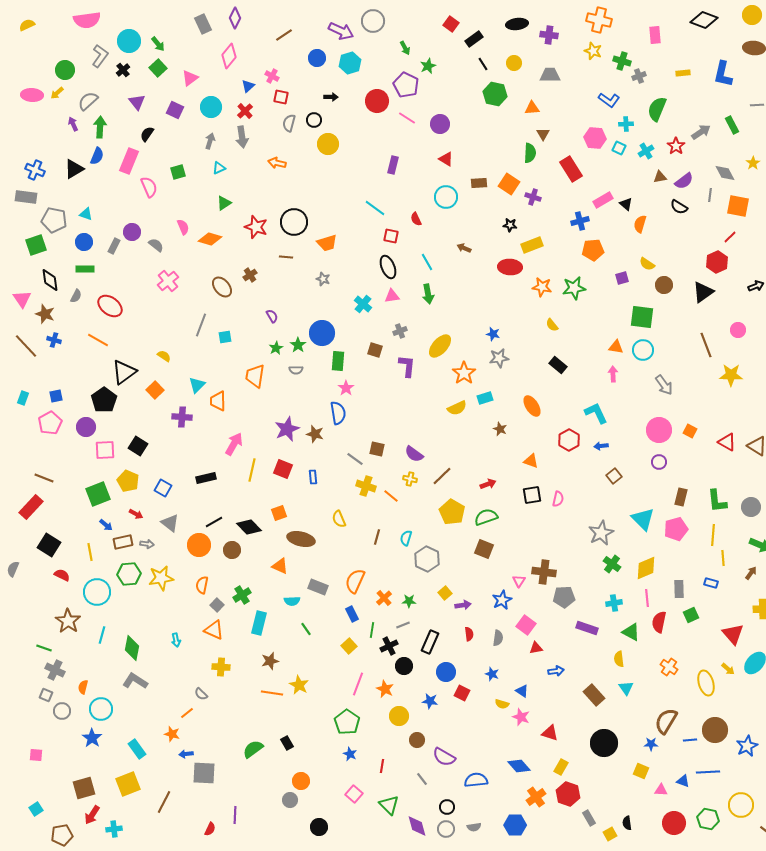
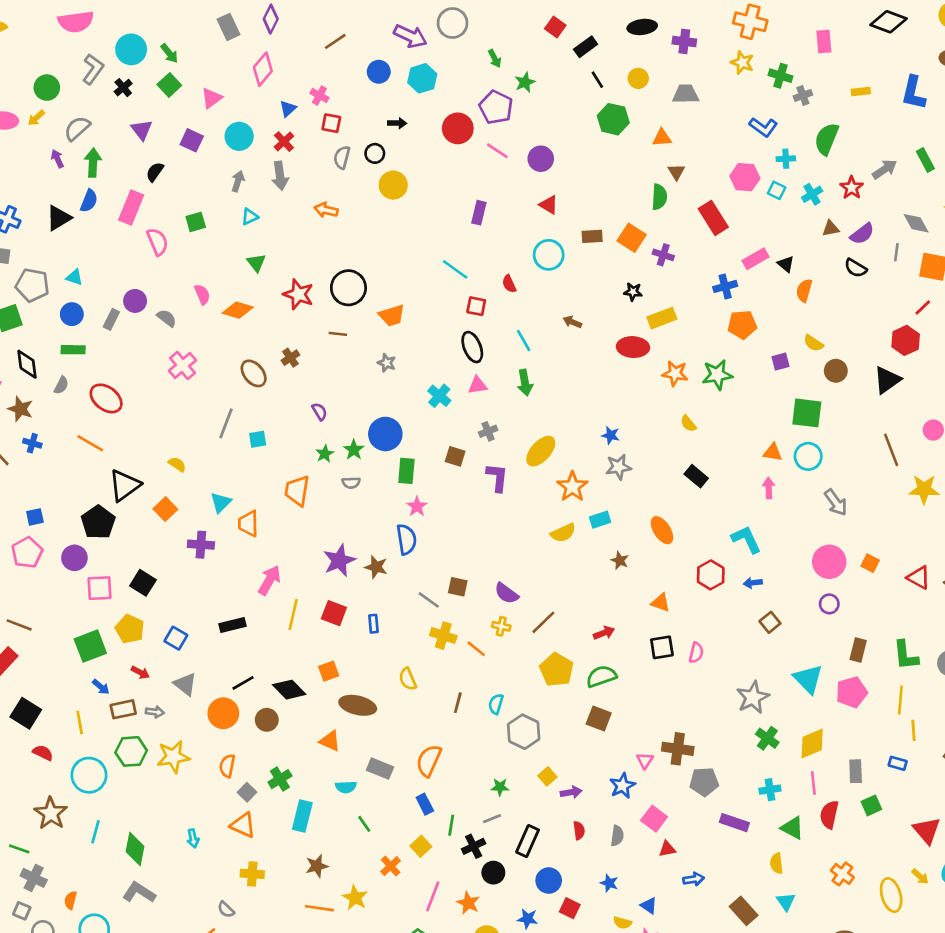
green triangle: (224, 203) -> (256, 263), turned -35
orange cross: (384, 598) -> (391, 866), moved

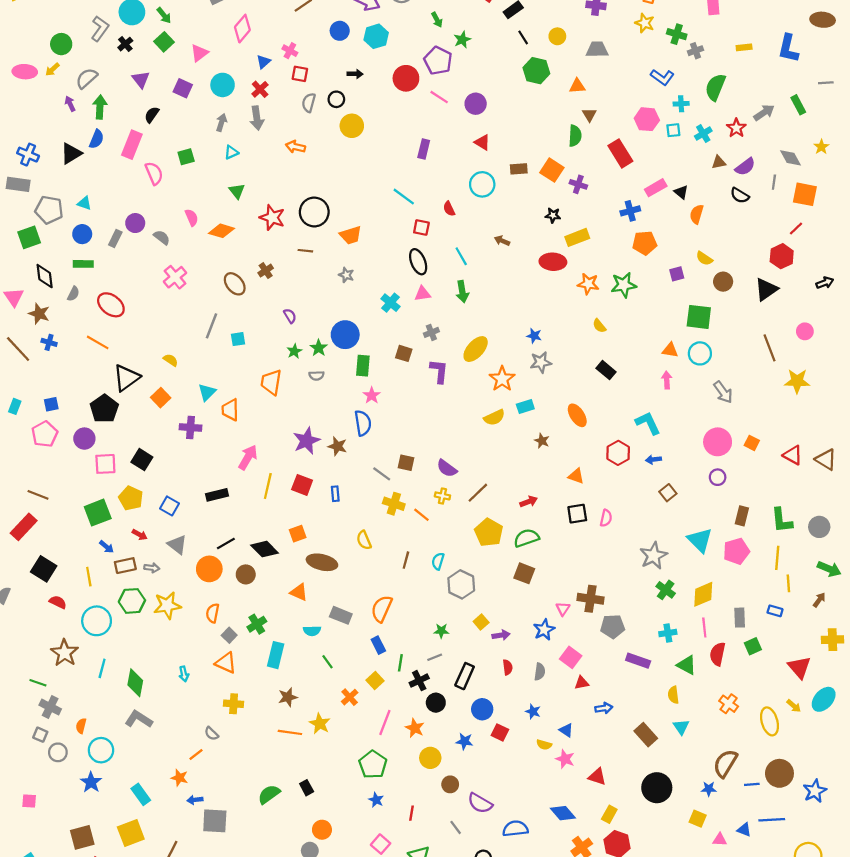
cyan square: (777, 190) -> (673, 130), turned -32

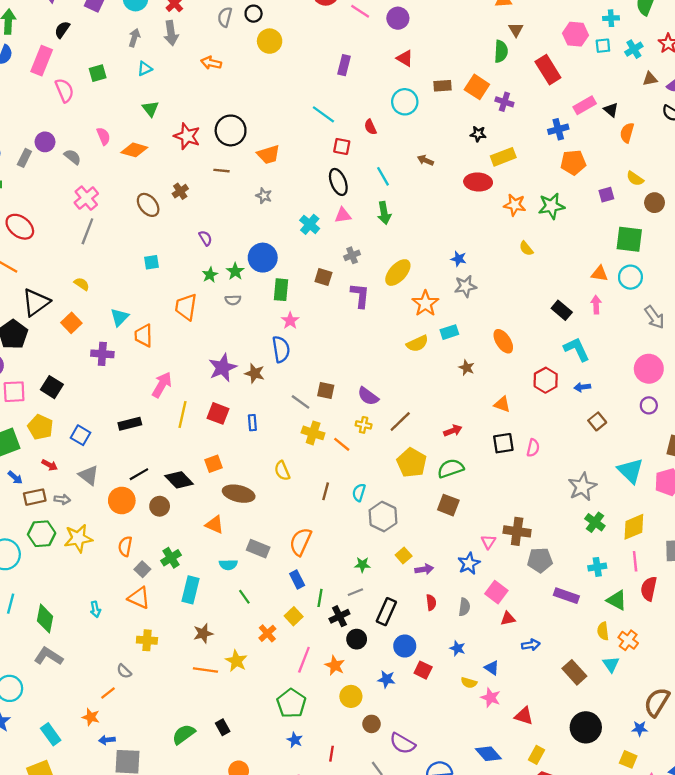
gray line: (211, 326) -> (87, 231), moved
black rectangle: (606, 370) -> (562, 310), moved
orange cross: (729, 704) -> (628, 640), moved

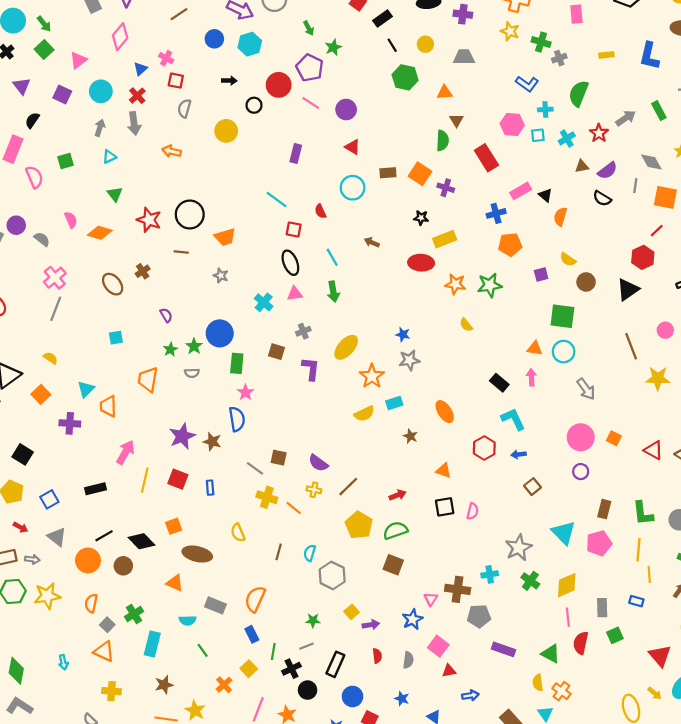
black circle: (254, 14) -> (254, 105), moved
blue square: (81, 435) -> (49, 499), turned 30
cyan cross: (597, 567) -> (490, 574), moved

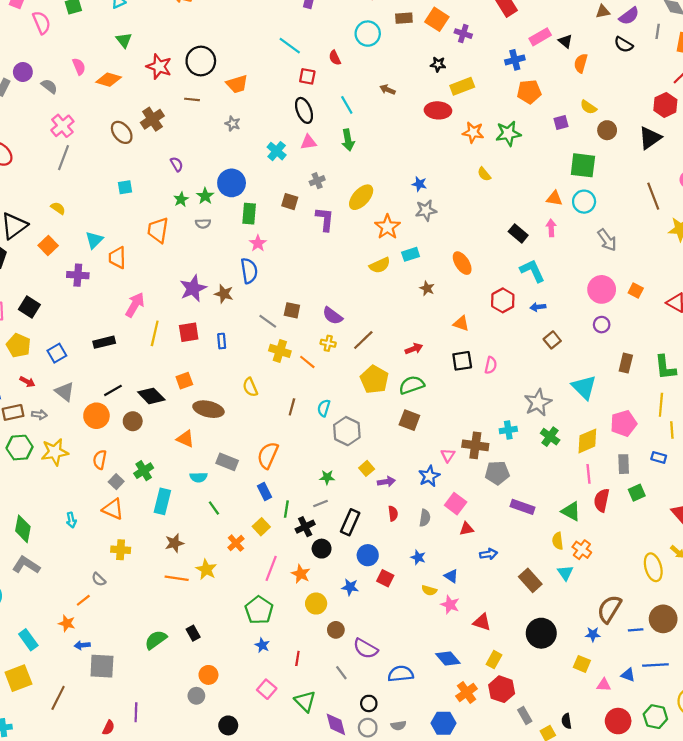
brown cross: (143, 271) -> (152, 119), size x1.5
red square: (178, 479) -> (189, 332), turned -30
pink pentagon: (599, 543) -> (624, 423), moved

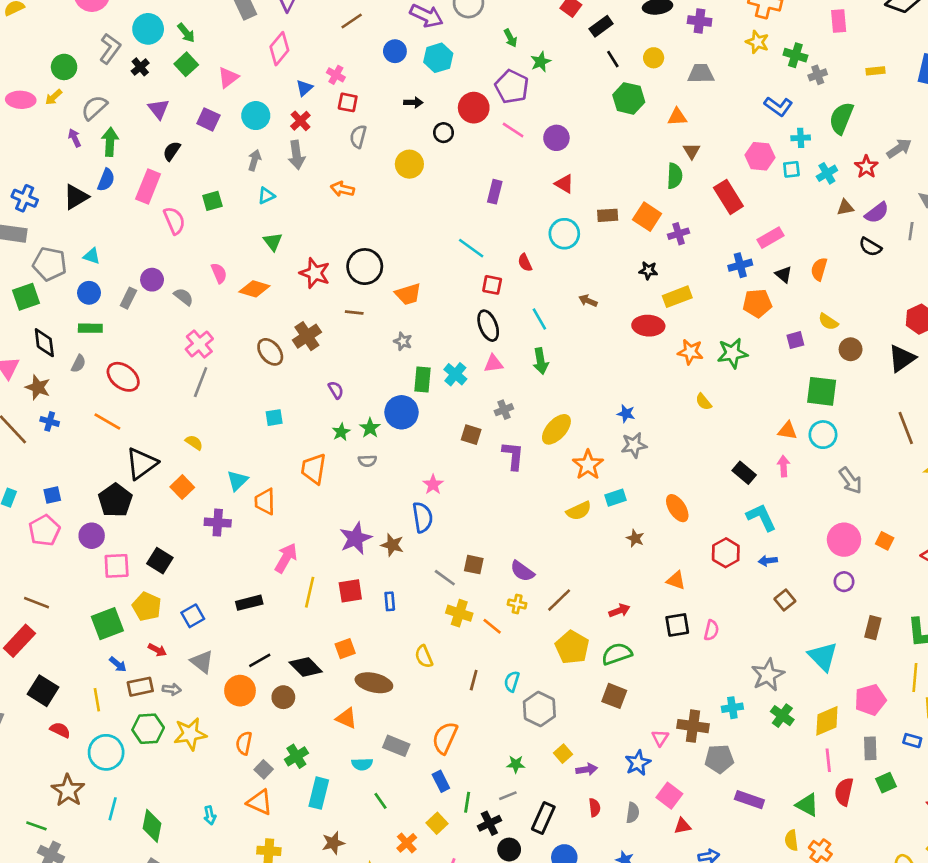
purple cross: (463, 34) -> (679, 234), turned -35
black triangle: (565, 41) -> (784, 274), moved
green rectangle: (249, 214) -> (423, 379), moved

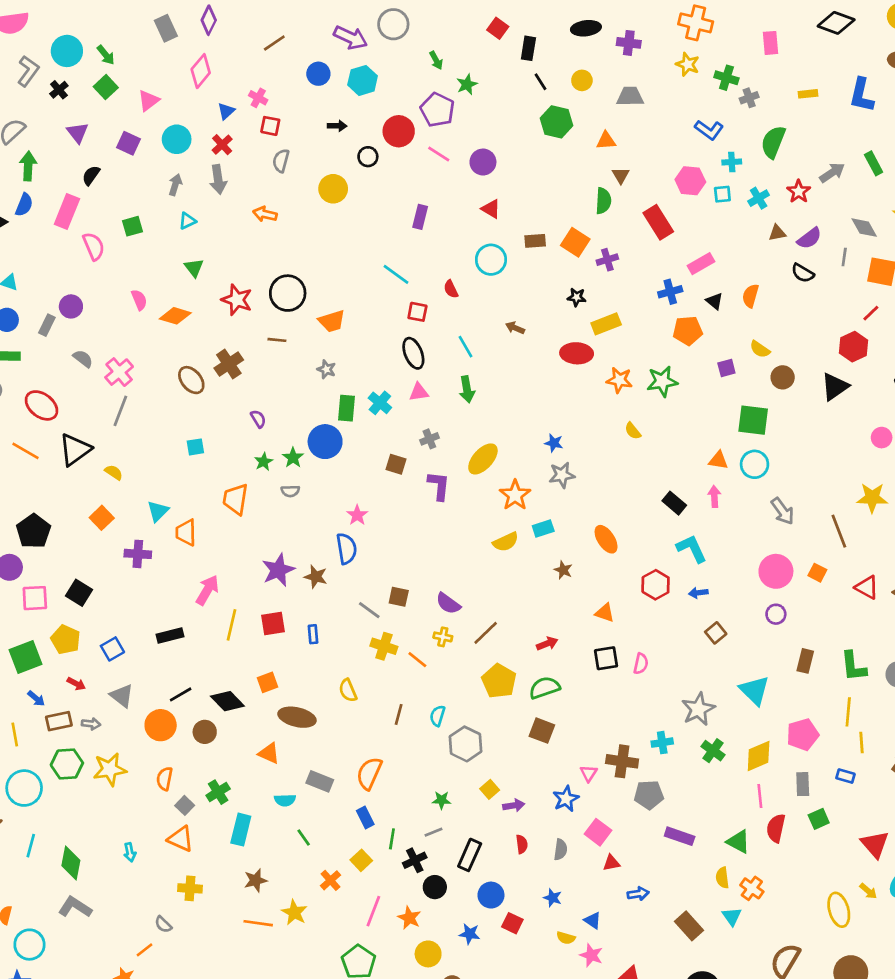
black rectangle: (601, 26) -> (528, 48), turned -45
gray semicircle: (184, 297) -> (83, 359), moved
brown line: (906, 428) -> (839, 531), moved
black triangle: (142, 463) -> (75, 450), moved

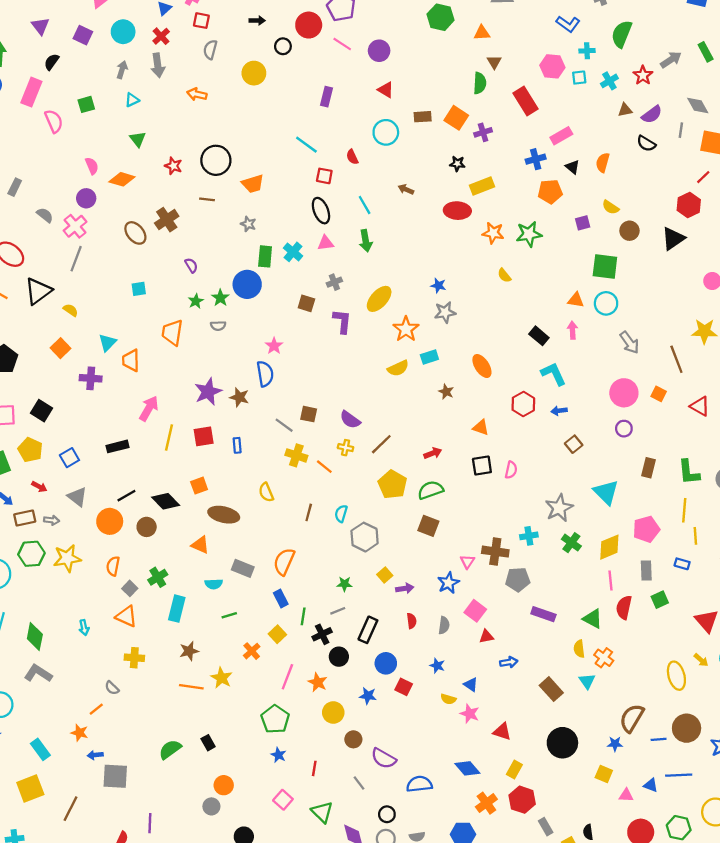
red star: (237, 300) -> (173, 166), size x0.7
purple circle: (71, 306) -> (86, 198), moved
green line: (304, 838) -> (229, 615), turned -72

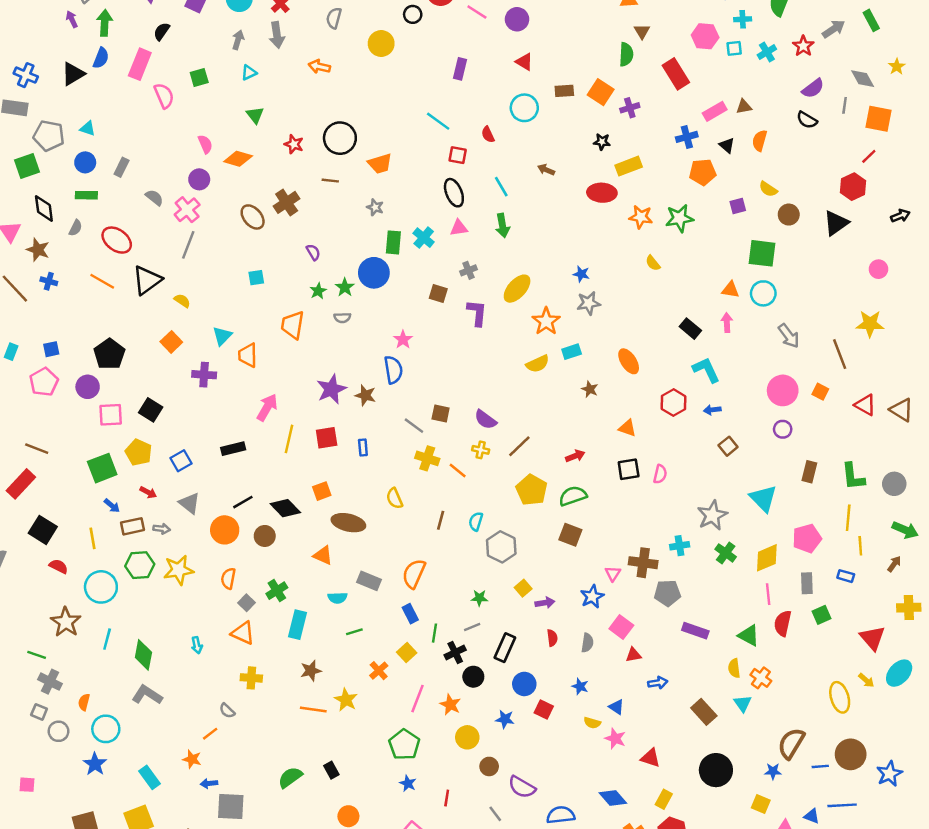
brown triangle: (625, 110) -> (744, 107), moved

